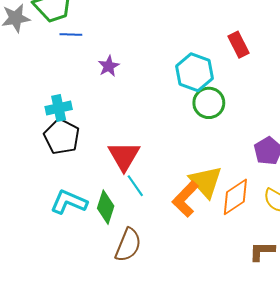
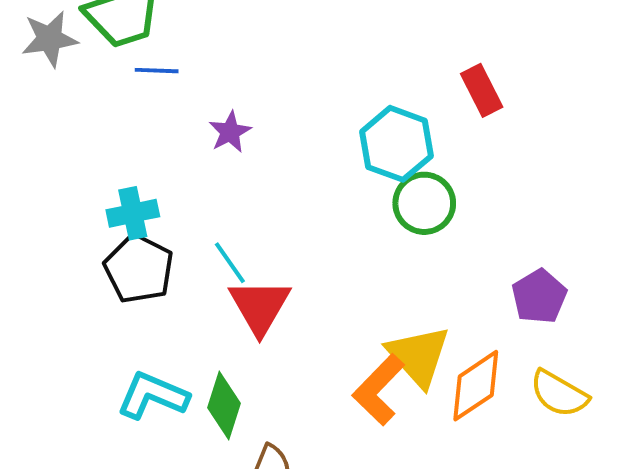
cyan line: (135, 186) -> (230, 263), moved

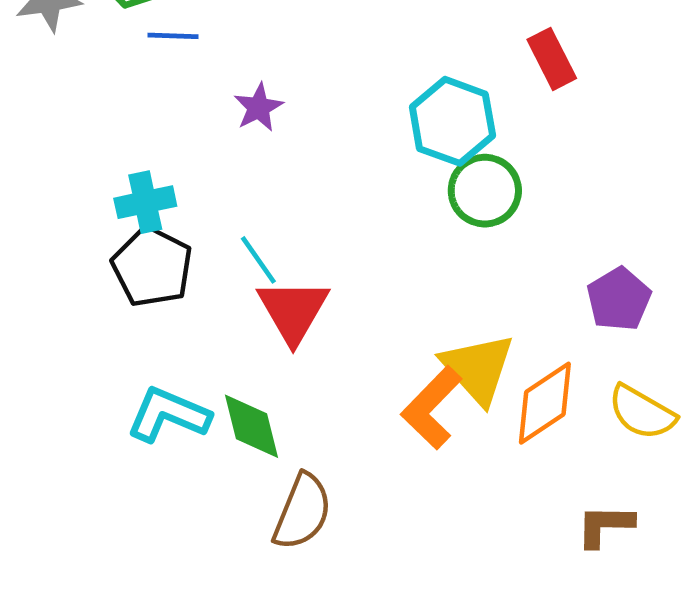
green diamond: (224, 406) -> (252, 426), turned -32

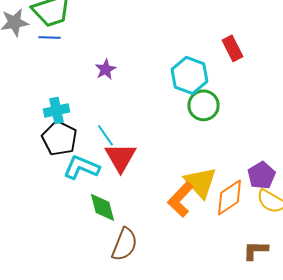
blue line: (173, 36) -> (50, 37), moved
purple pentagon: (619, 299) -> (262, 175), moved
cyan L-shape: (168, 415) -> (82, 167), moved

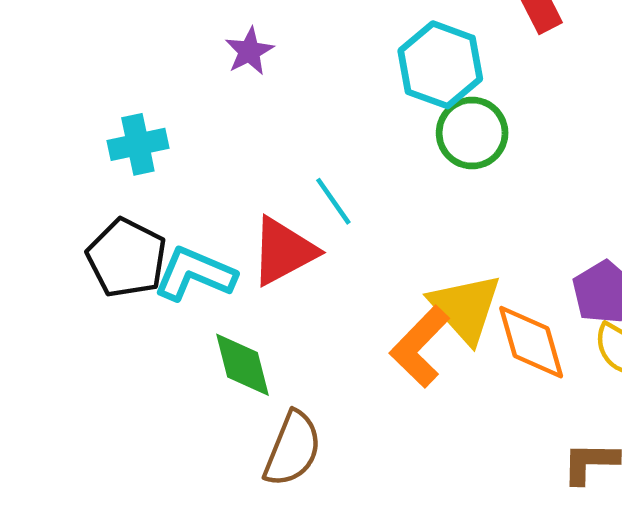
cyan line: (106, 135) -> (333, 201), moved
black pentagon: (60, 138) -> (127, 258), moved
red triangle: (121, 157) -> (283, 251), turned 32
orange diamond: (230, 197) -> (531, 342), turned -72

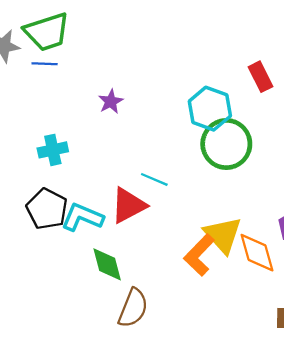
green circle: (472, 133) -> (226, 144), size x1.4
cyan line: (333, 201) -> (154, 179), turned -32

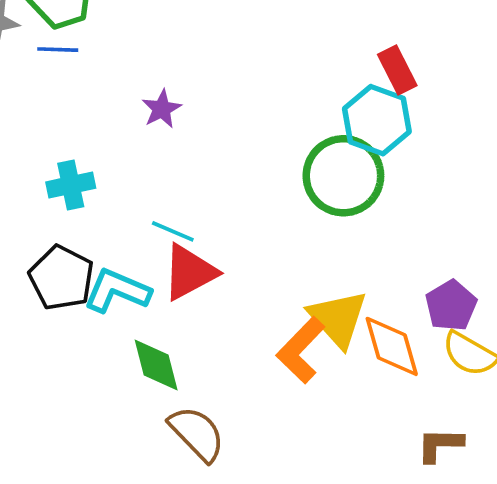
cyan hexagon: (210, 109) -> (377, 120), moved
cyan line: (154, 179) -> (173, 231), moved
brown semicircle: (133, 308) -> (197, 434), turned -66

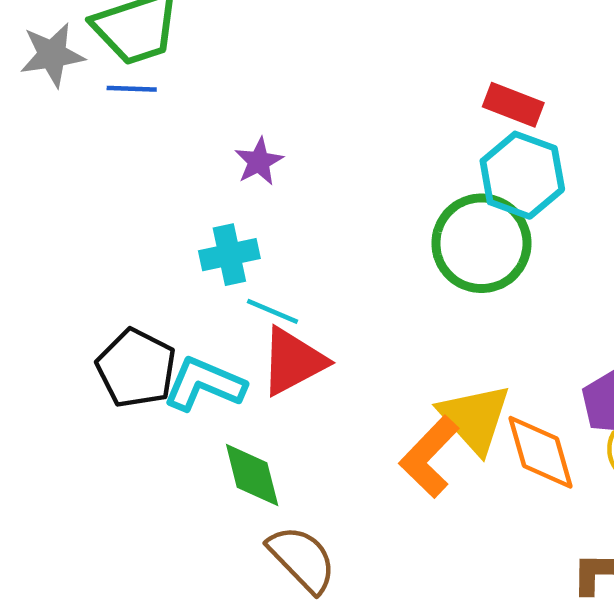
red rectangle: (397, 70) -> (513, 105), moved, turned -42
cyan cross: (71, 185) -> (229, 255), moved

